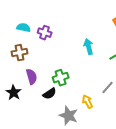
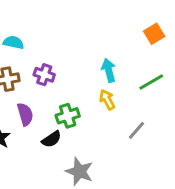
purple cross: (45, 33) -> (44, 75), moved
yellow arrow: (88, 102) -> (107, 100), moved

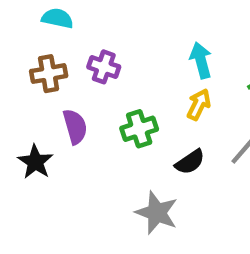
yellow arrow: (107, 100) -> (199, 104), turned 54
black semicircle: (52, 139) -> (190, 162), moved

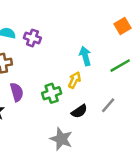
purple cross: (104, 67) -> (32, 38), moved
yellow arrow: (199, 104) -> (74, 80), moved

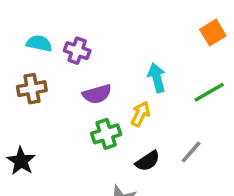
purple semicircle: (17, 92) -> (97, 94), moved, turned 90

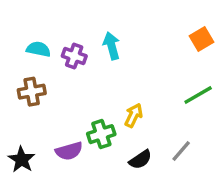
cyan arrow: (157, 78) -> (112, 46), moved
purple semicircle: (97, 94) -> (69, 151), moved

